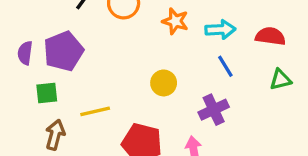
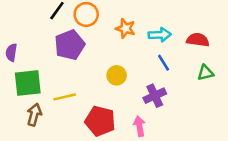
purple pentagon: (63, 51) -> (70, 45), moved
green square: (47, 93) -> (28, 83), size x1.6

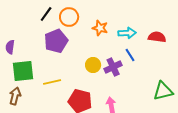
green triangle: (205, 73) -> (163, 91), moved, size x1.5
purple cross: (155, 96) -> (113, 67), moved
brown arrow: (34, 115) -> (15, 96), moved

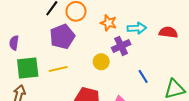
blue line: (130, 55) -> (143, 76), moved
purple cross: (113, 67) -> (121, 46), moved
yellow line: (52, 82) -> (58, 69), moved

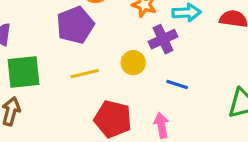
yellow line: (58, 69) -> (85, 74), moved
blue line: (143, 76) -> (177, 85), moved, turned -40

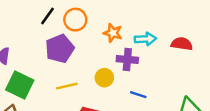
purple cross: (163, 39) -> (127, 60), turned 30
green square: (24, 72) -> (20, 85), turned 32

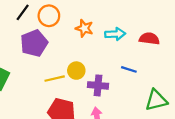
purple cross: (127, 60) -> (98, 85), moved
yellow line: (67, 86) -> (55, 79), moved
blue line: (138, 95) -> (129, 69), moved

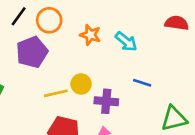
cyan arrow: (115, 34) -> (126, 42), turned 42
red semicircle: (149, 39) -> (177, 23), moved

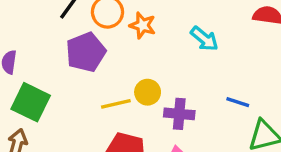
orange star: (90, 35) -> (143, 25), moved
blue line: (142, 83) -> (238, 102), moved

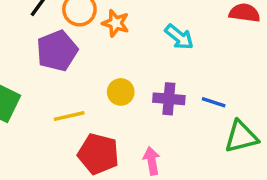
yellow line: (116, 104) -> (69, 116), moved
purple cross: (179, 114) -> (169, 99), moved

